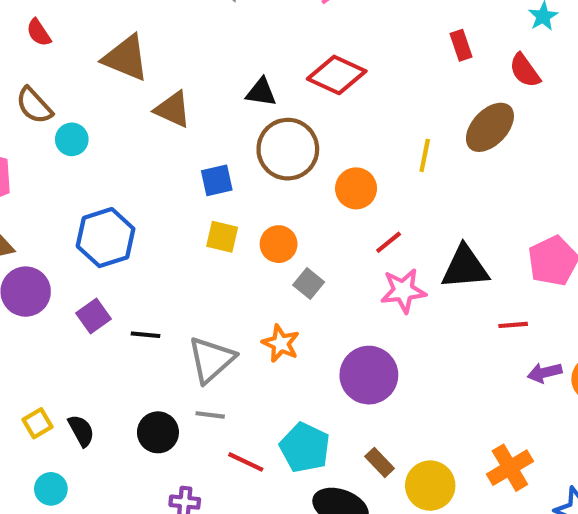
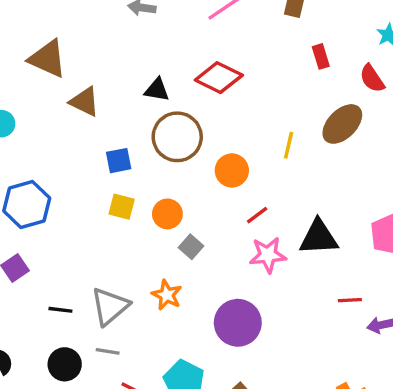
red line: (513, 325) -> (350, 300), moved
black line: (145, 335) -> (60, 310), moved

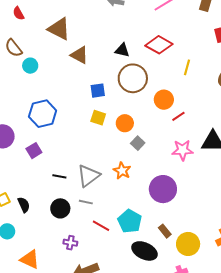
yellow line: (289, 145) -> (187, 67), moved
red line: (257, 215) -> (178, 116), moved

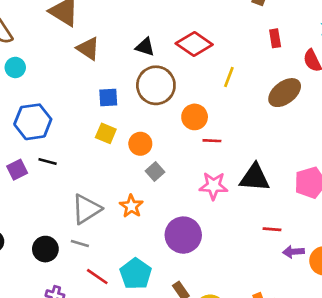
cyan circle: (30, 66) -> (15, 67), moved
red line: (178, 116) -> (212, 141), turned 32
black line: (59, 176) -> (48, 161), moved

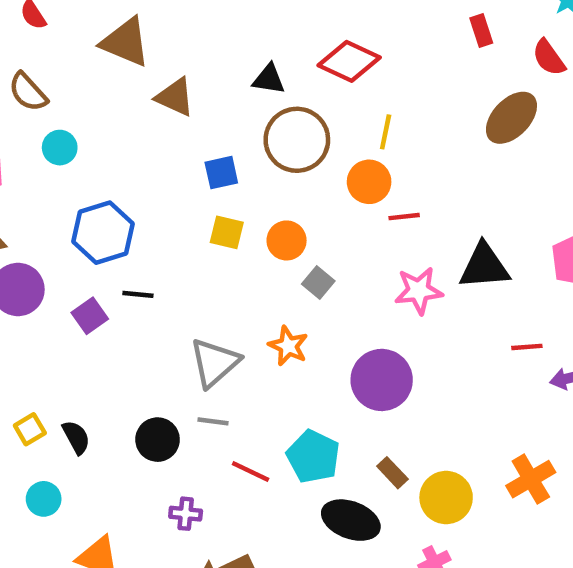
yellow line: (229, 77) -> (386, 132), moved

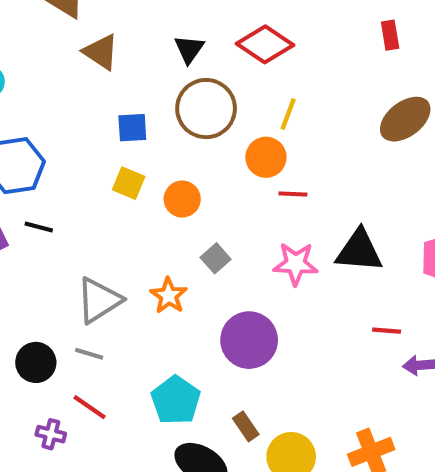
black triangle: (269, 79) -> (189, 49), turned 48
gray square: (318, 282) -> (216, 258), moved
red line: (251, 471) -> (90, 407), moved

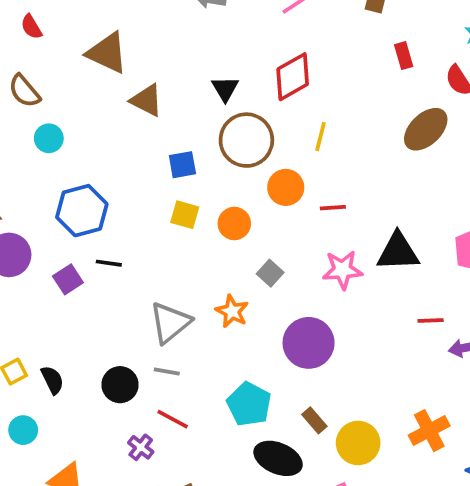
red diamond: (265, 44) -> (293, 77), turned -57
orange circle: (266, 157) -> (286, 187), moved
purple cross: (51, 434) -> (141, 447), turned 30

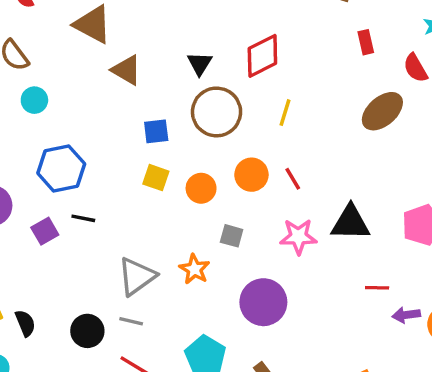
orange circle: (286, 187) -> (251, 175), moved
red line: (333, 208) -> (293, 179), turned 60
gray square: (270, 273) -> (232, 236), turned -30

